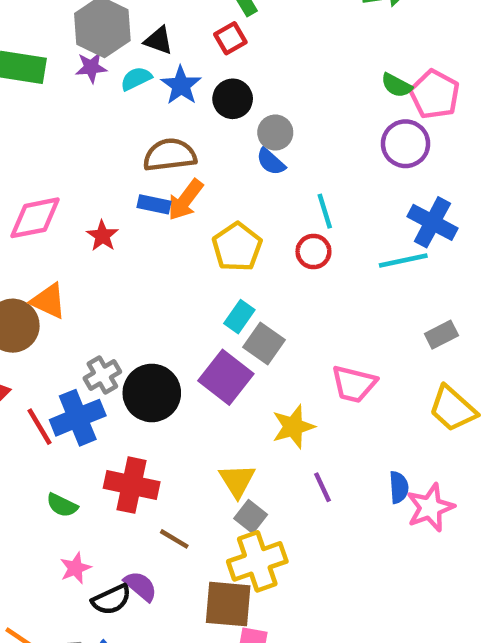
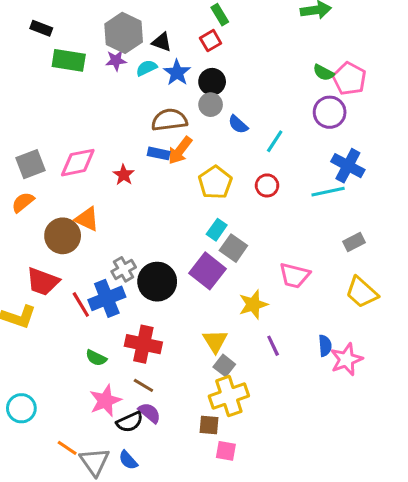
gray circle: (275, 133) -> (211, 105), moved
cyan line: (325, 211) -> (275, 141), moved, turned 50
brown line: (174, 539) -> (143, 385), moved
pink star: (75, 568) -> (105, 401), size x1.5
brown square: (228, 604) -> (209, 425), size x0.6

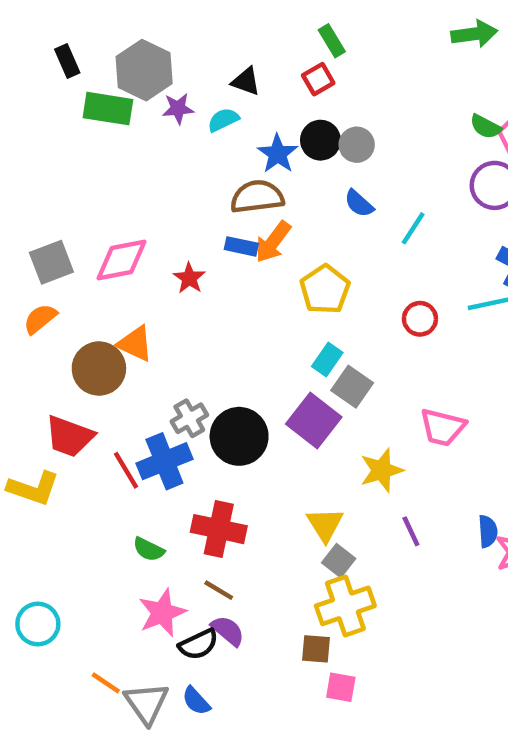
black rectangle: (41, 28) -> (67, 61), turned 45
gray hexagon: (124, 33) -> (144, 70), moved
blue star: (177, 73) -> (278, 154), moved
gray circle: (211, 105) -> (357, 145), moved
red circle: (267, 185) -> (420, 319), moved

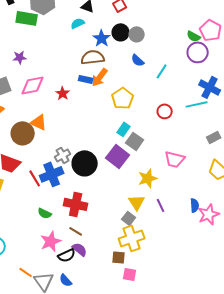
purple star: (178, 109) -> (20, 57), moved
green semicircle: (486, 127) -> (194, 36), moved
yellow triangle: (325, 525) -> (137, 202), moved

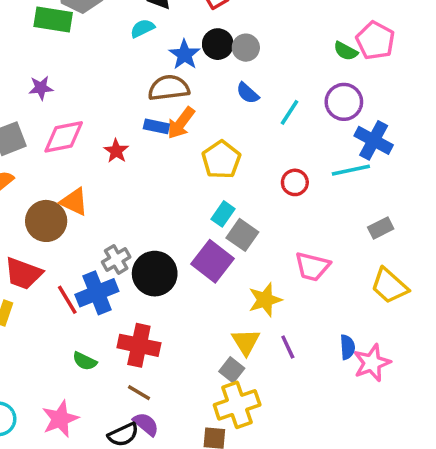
purple circle: (198, 52) -> (344, 102), moved
pink star: (51, 241) -> (60, 419), moved

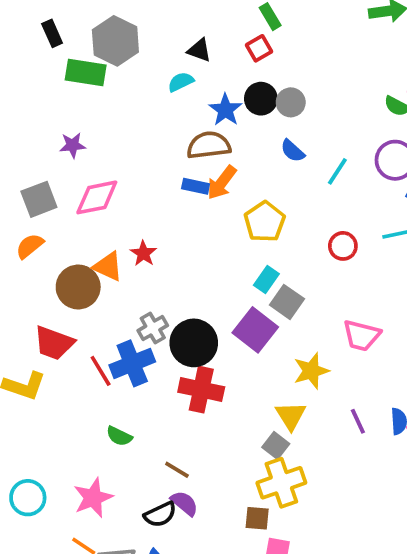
red star: (116, 151) -> (143, 253), moved
red cross: (139, 345) -> (201, 390), moved
purple line: (288, 347) -> (358, 421), moved

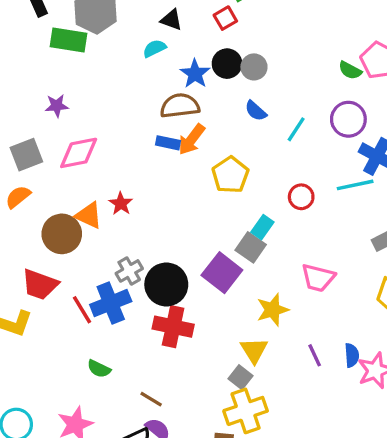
cyan rectangle: (266, 280) -> (262, 227), moved

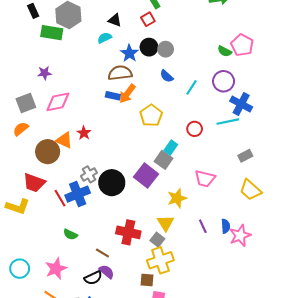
red cross: (173, 327) -> (128, 232), moved

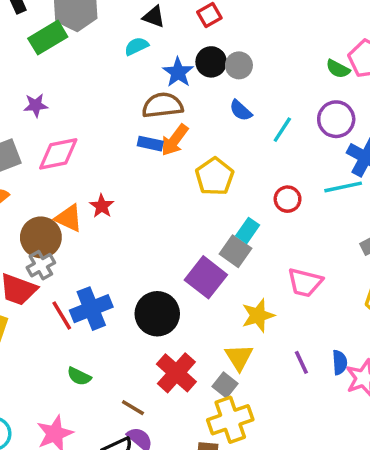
green rectangle: (52, 33) -> (48, 38), turned -40
gray cross: (89, 174) -> (41, 265), moved
black circle: (112, 183) -> (157, 314), moved
red cross: (128, 232) -> (176, 373), turned 30

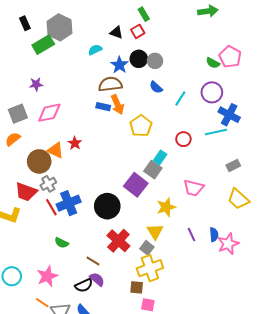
black triangle: (154, 17) -> (116, 32), moved
orange arrow: (175, 140) -> (117, 105), turned -60
gray cross: (41, 265) -> (48, 184), moved

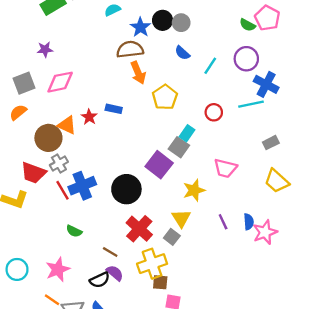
blue rectangle: (103, 107) -> (114, 109), moved
yellow cross: (150, 268) -> (152, 264), moved

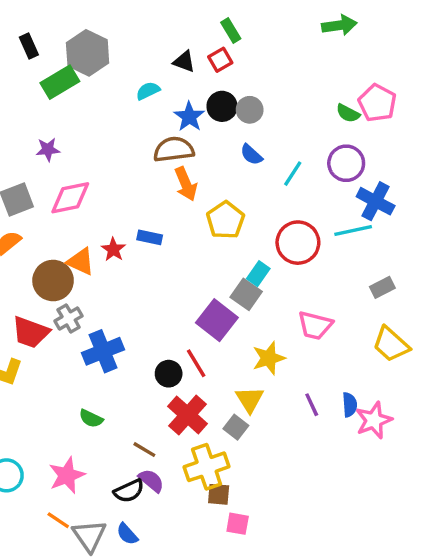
red circle: (214, 112) -> (298, 243), size x1.6
black circle: (126, 189) -> (169, 374), moved, size x0.6
red line: (62, 190) -> (196, 363), moved

